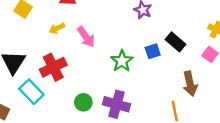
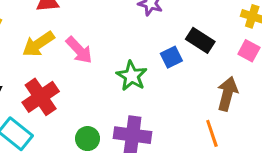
yellow arrow: (57, 28) -> (38, 44), size x1.5
brown arrow: (190, 84) -> (227, 94), turned -145

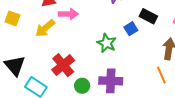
pink arrow: (79, 50) -> (68, 14), moved, turned -42
red cross: (41, 97) -> (63, 65), moved

